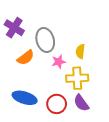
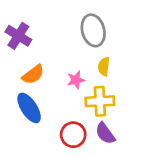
gray ellipse: (45, 40) -> (93, 30), moved
blue ellipse: (25, 98) -> (29, 108), moved, turned 40

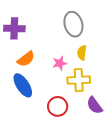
purple cross: (18, 36) -> (14, 28), turned -30
purple semicircle: (105, 133) -> (95, 105), moved

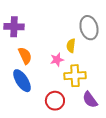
gray ellipse: (73, 24) -> (89, 28), moved
yellow semicircle: (82, 53) -> (71, 46), moved
orange semicircle: (26, 59) -> (25, 56), turned -78

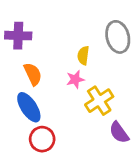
yellow semicircle: (71, 46) -> (83, 55), moved
yellow cross: (75, 76) -> (99, 101), turned -30
red circle: (55, 101) -> (42, 139), moved

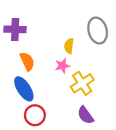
purple semicircle: (119, 132) -> (85, 115), moved

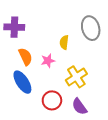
pink star: (62, 66) -> (48, 61), moved
red circle: (35, 115) -> (52, 100), moved

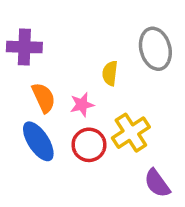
red circle: (52, 100) -> (89, 145), moved
purple semicircle: (79, 107) -> (157, 183), moved

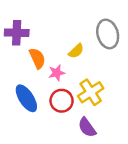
yellow semicircle: (110, 73) -> (76, 51), turned -140
orange semicircle: (44, 98) -> (37, 58), moved
purple semicircle: (157, 183) -> (87, 127), moved

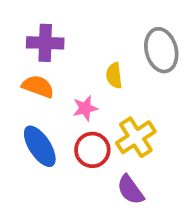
purple cross: (17, 33) -> (45, 43), moved
yellow semicircle: (76, 51) -> (114, 76), turned 126
orange semicircle: (37, 58) -> (38, 86), moved, turned -45

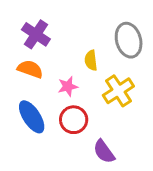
purple cross: (45, 43) -> (36, 34), turned 32
yellow cross: (136, 137) -> (118, 91), moved

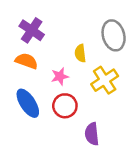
purple semicircle: (104, 152) -> (92, 134), turned 30

